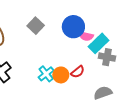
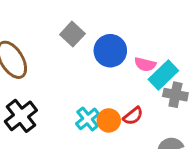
gray square: (36, 26) -> (72, 34), moved
blue circle: (73, 27) -> (110, 51), moved

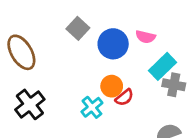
pink semicircle: (145, 64) -> (146, 37), moved
red semicircle: (133, 116) -> (124, 97), moved
orange circle: (109, 120) -> (112, 86), moved

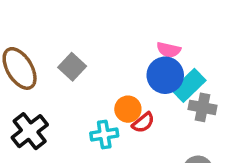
gray square: (78, 28) -> (72, 67), moved
blue circle: (113, 44) -> (165, 75), moved
cyan cross: (92, 107) -> (104, 134), turned 30

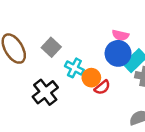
black cross: (30, 131) -> (45, 92), moved
cyan cross: (104, 134) -> (74, 68), moved, turned 36

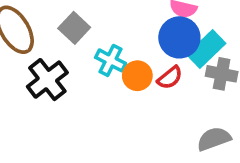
red semicircle: (102, 87) -> (170, 78), moved
black cross: (45, 92) -> (47, 80), moved

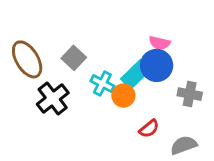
cyan rectangle: (206, 49) -> (135, 74), moved
red semicircle: (170, 78) -> (149, 129), moved

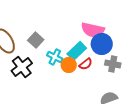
pink semicircle: (160, 43) -> (93, 30), size x1.6
blue circle: (157, 65) -> (102, 44), moved
red semicircle: (149, 129) -> (86, 64), moved

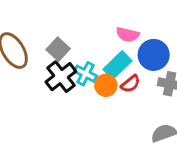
pink semicircle: (93, 30) -> (128, 35), moved, size x0.7
black cross: (22, 67) -> (61, 77), moved

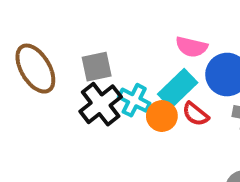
gray square: (58, 49) -> (97, 67), turned 35
red semicircle: (130, 84) -> (195, 114), turned 78

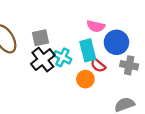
cyan rectangle: (178, 88) -> (88, 50), turned -60
orange circle: (162, 116) -> (85, 79), moved

